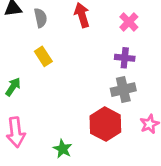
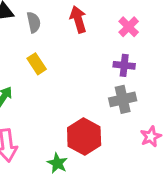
red hexagon: (105, 124) -> (84, 137), moved

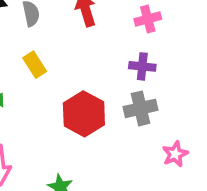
pink cross: (129, 27) -> (148, 19), turned 30
red hexagon: (84, 137) -> (84, 114), moved

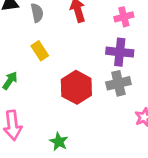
purple cross: (142, 66) -> (120, 52), size x1.4

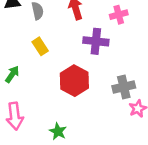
purple cross: (120, 52) -> (96, 41), moved
gray cross: (118, 83) -> (124, 87), moved

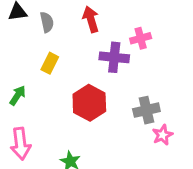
pink cross: (119, 15) -> (141, 38), moved
yellow rectangle: (40, 46) -> (50, 63), turned 60

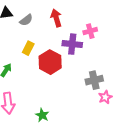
gray semicircle: (47, 22) -> (26, 20), turned 64
red hexagon: (89, 103) -> (50, 62), moved

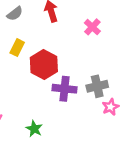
pink cross: (90, 31) -> (92, 27), turned -32
purple cross: (72, 44) -> (64, 89), moved

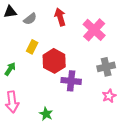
pink cross: (92, 27) -> (94, 30), size x1.6
gray cross: (97, 86) -> (106, 67), moved

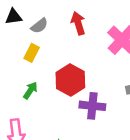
yellow rectangle: (32, 47) -> (32, 53), moved
green arrow: (10, 69) -> (30, 90), moved

